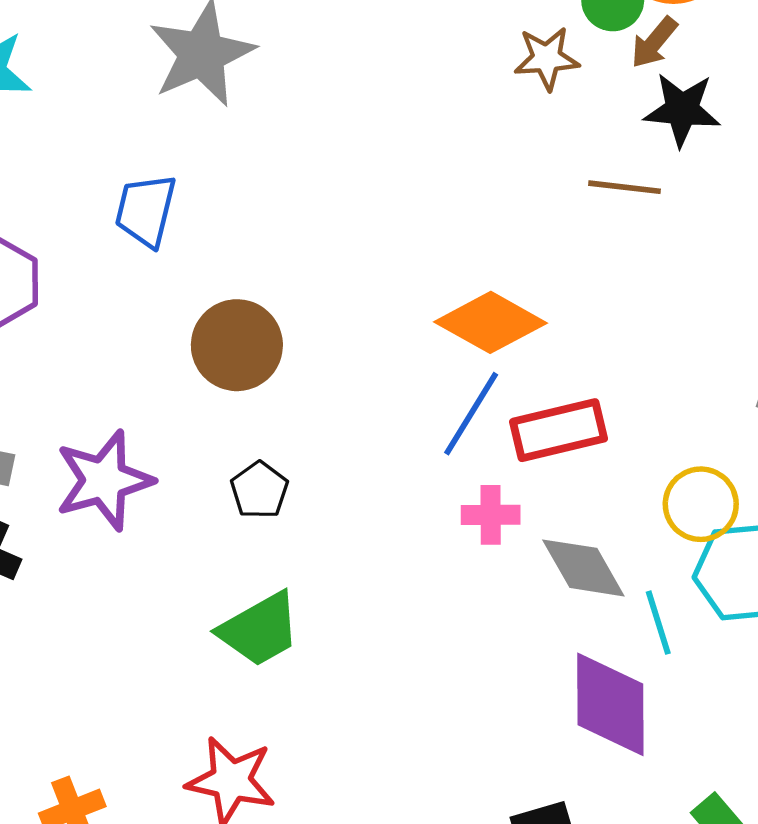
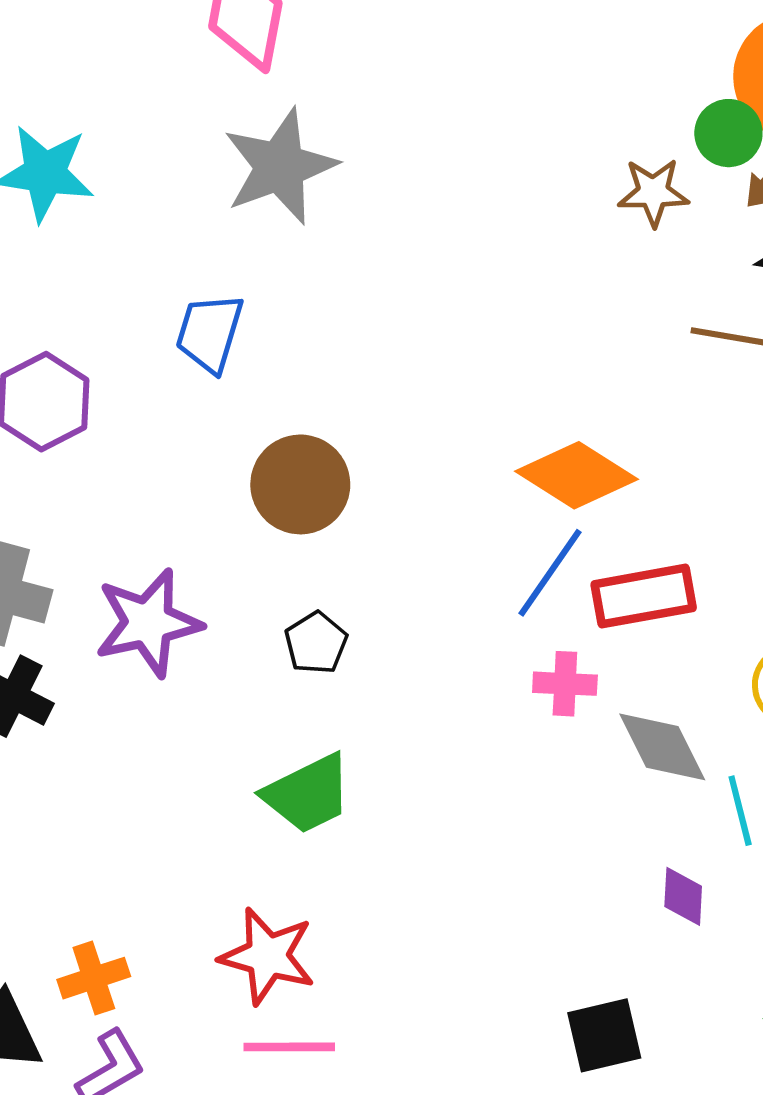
purple diamond: (610, 704) -> (683, 896), size x0.5

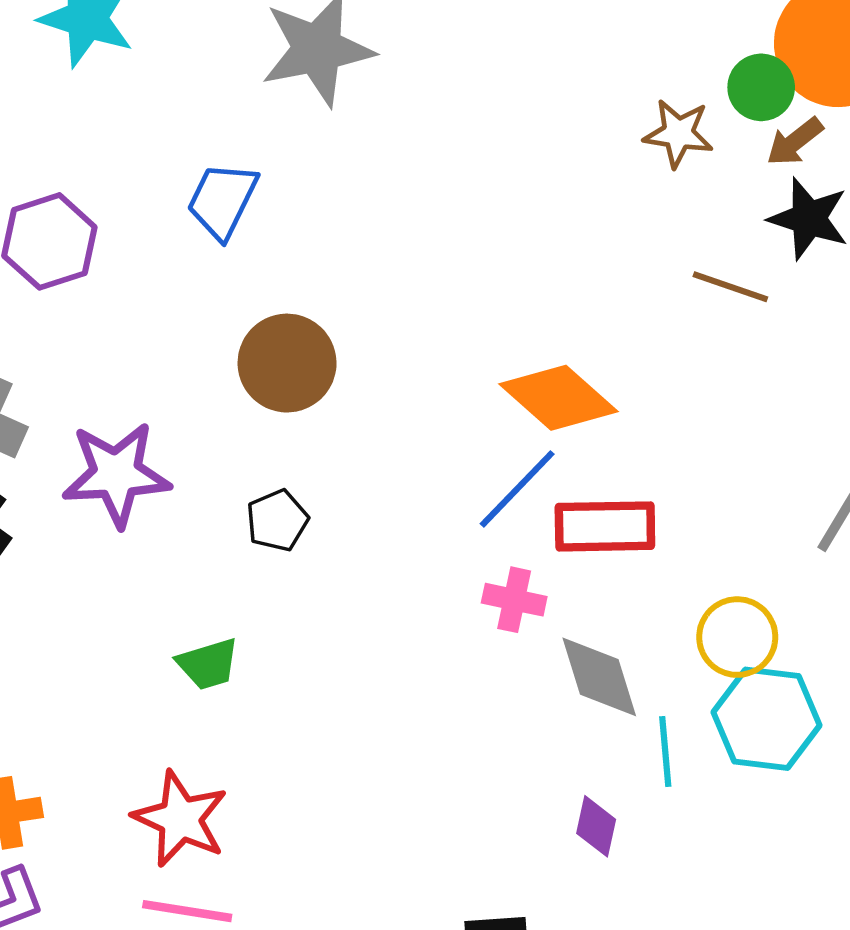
green trapezoid: (308, 794) -> (208, 664), moved, size x0.7

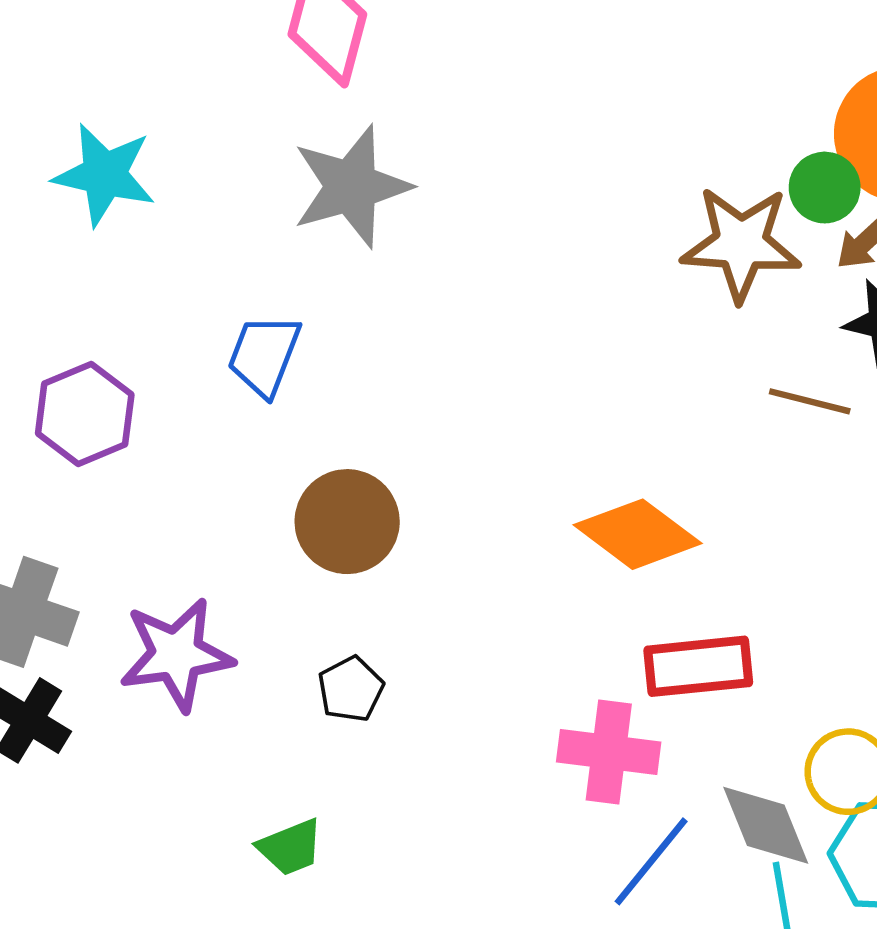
brown star: (678, 133) -> (741, 244), size x1.6
blue line: (517, 489) -> (651, 861), moved
pink cross: (514, 600) -> (609, 752), size x1.5
gray diamond: (599, 677) -> (766, 825), moved

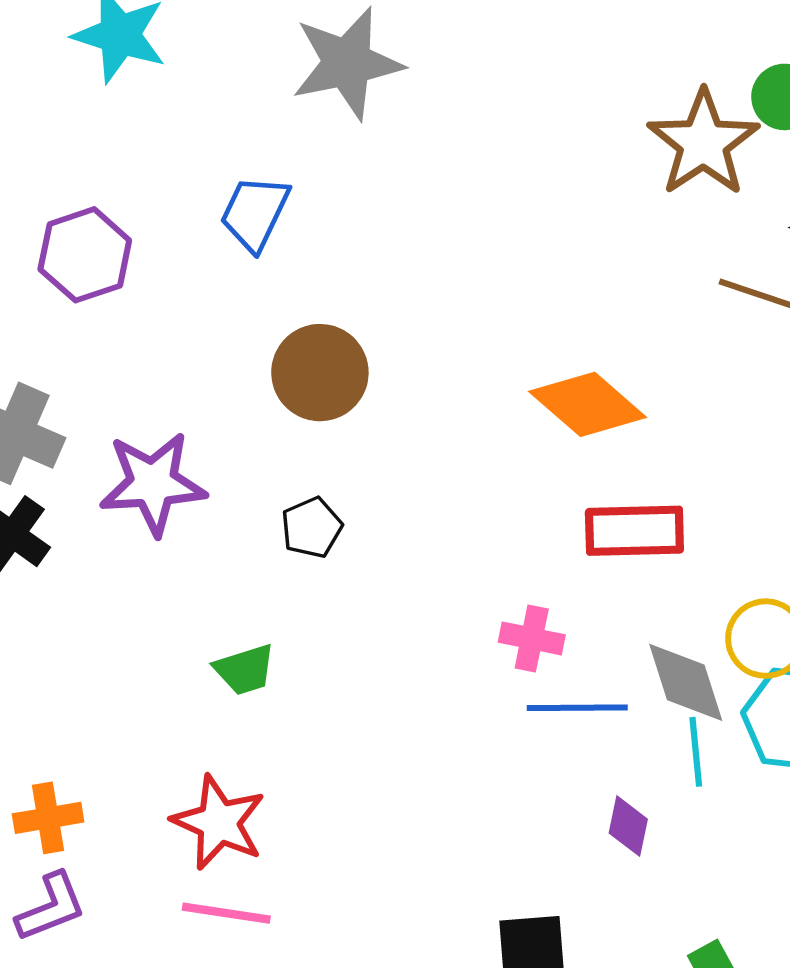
brown star: (741, 244) -> (703, 143), turned 30
pink cross: (609, 752) -> (532, 638), moved, size x0.7
blue line: (651, 861) -> (577, 708), turned 46

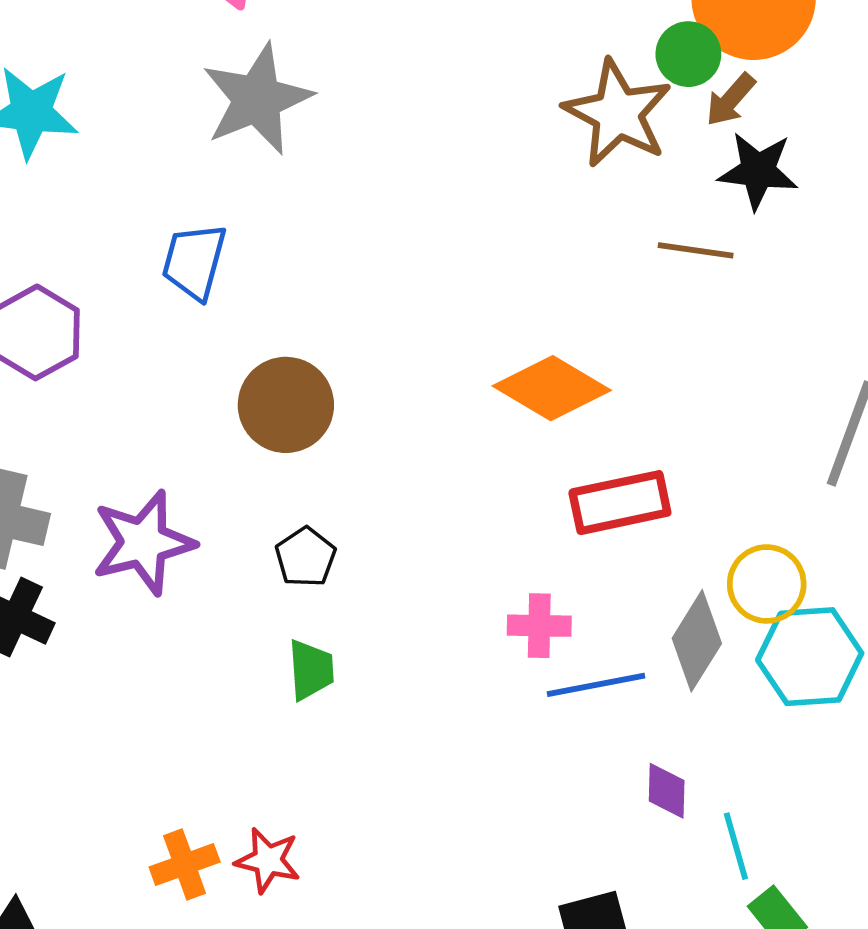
green trapezoid: (245, 670) -> (311, 670), moved, turned -66
gray diamond: (686, 682) -> (697, 641), turned 60
cyan line: (696, 752) -> (736, 846), moved
orange cross: (48, 818) -> (185, 864), moved
red star: (219, 822) -> (268, 860), size x0.7

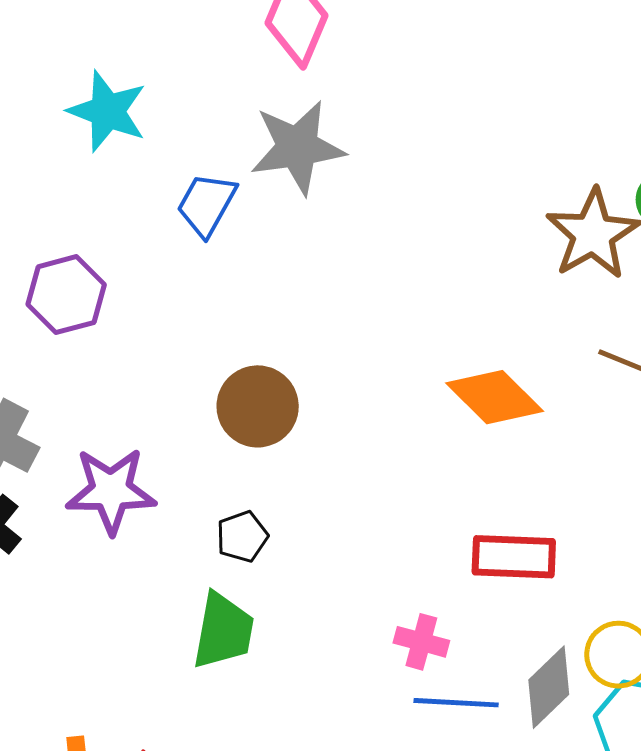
blue trapezoid: (194, 261) -> (207, 204), moved
orange diamond: (552, 388) -> (495, 397), moved
green trapezoid: (311, 670) -> (223, 631), size x1.5

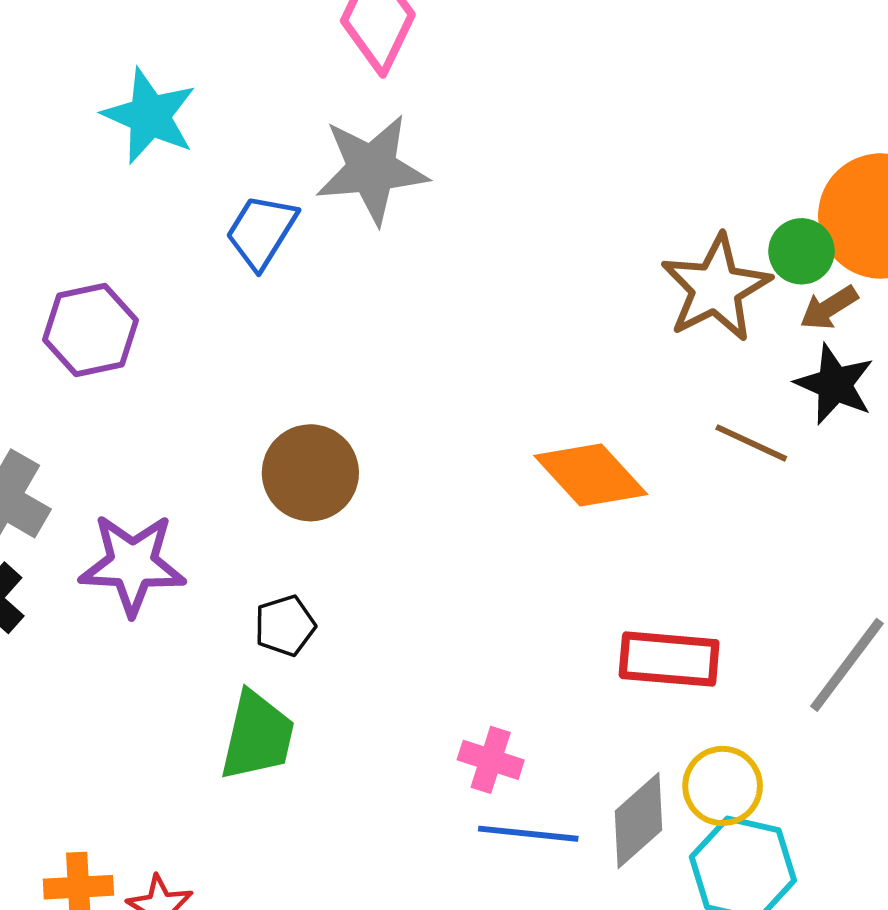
red rectangle: (514, 557) -> (669, 659), moved

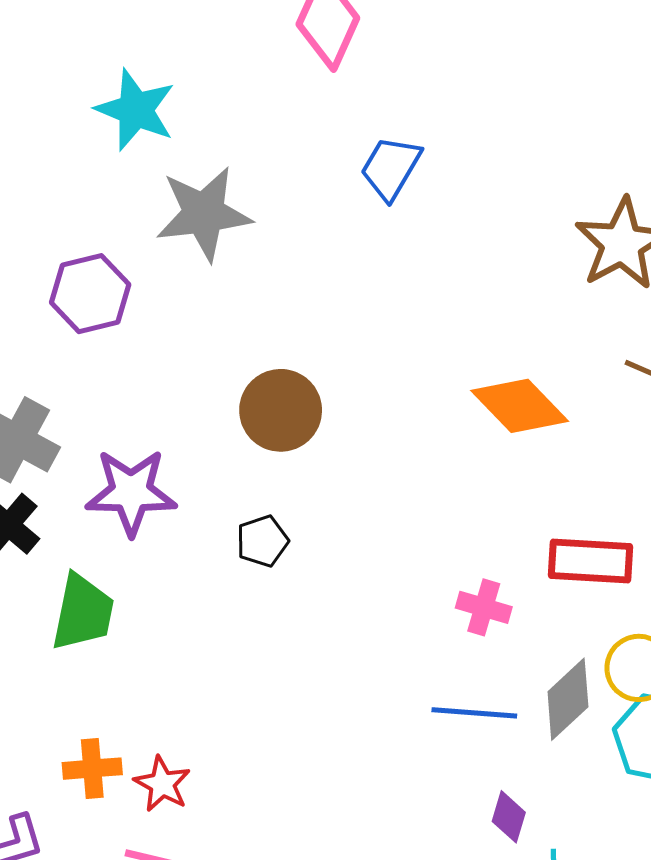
gray star: (372, 169) -> (204, 214), moved
blue trapezoid: (261, 231) -> (391, 168), moved
green trapezoid: (257, 736) -> (83, 612), moved
pink cross: (491, 760) -> (484, 607), moved

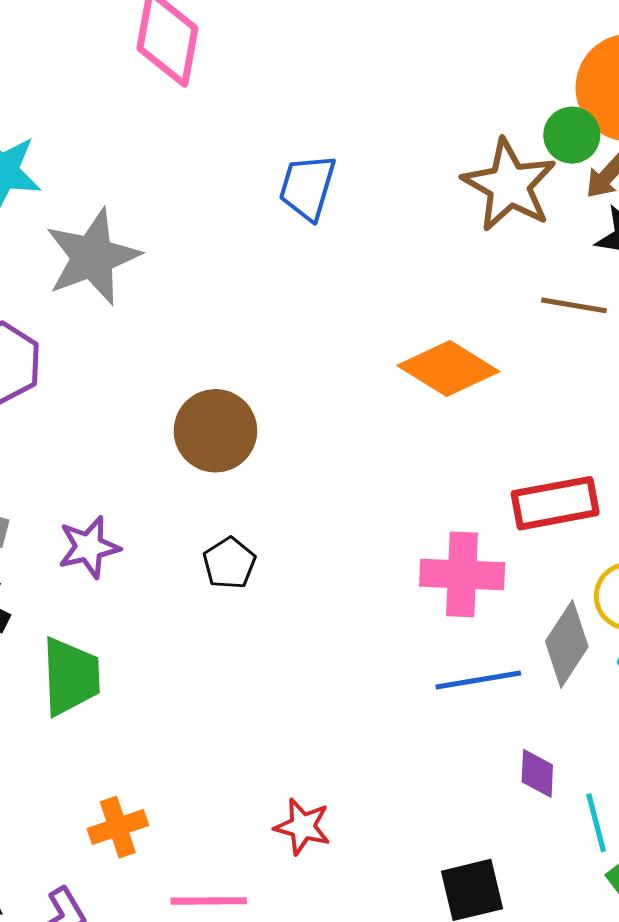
blue trapezoid: (391, 168) -> (307, 187), moved
purple star: (131, 492) -> (89, 547), size x0.7
pink cross: (484, 607) -> (462, 574), size x1.5
red star: (162, 784) -> (303, 827), moved

